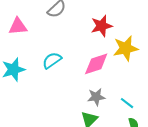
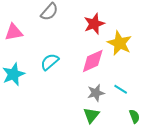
yellow star: (126, 48) -> (120, 43), turned -30
cyan line: (127, 103) -> (121, 89), moved

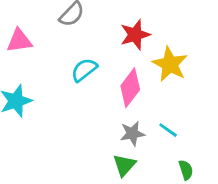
pink diamond: (93, 61) -> (130, 88), turned -32
cyan semicircle: (50, 62) -> (84, 70), moved

